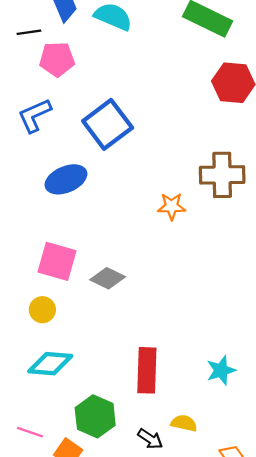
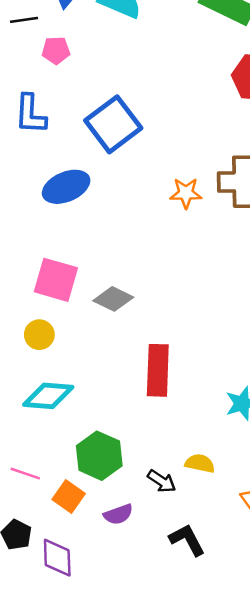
pink pentagon: (57, 59) -> (56, 50), size x0.7
blue L-shape: (35, 115) -> (30, 114), turned -63
orange star: (172, 206) -> (186, 193), moved
red rectangle: (147, 370) -> (158, 370), moved

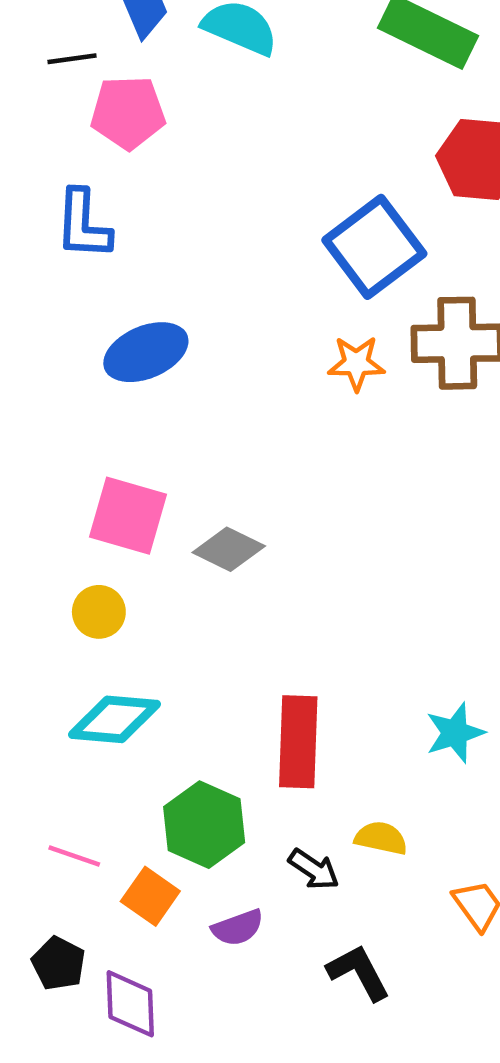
pink pentagon: (56, 50) -> (128, 113), size x1.5
blue square: (113, 124) -> (374, 247), moved
red rectangle: (158, 370) -> (298, 742), moved

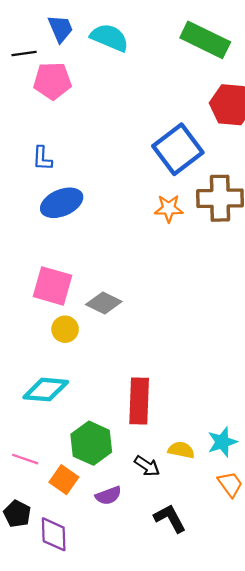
blue L-shape: (83, 224) -> (42, 158), moved, size x0.7
yellow circle: (99, 612) -> (65, 329), moved
cyan star: (455, 733) -> (222, 442), moved

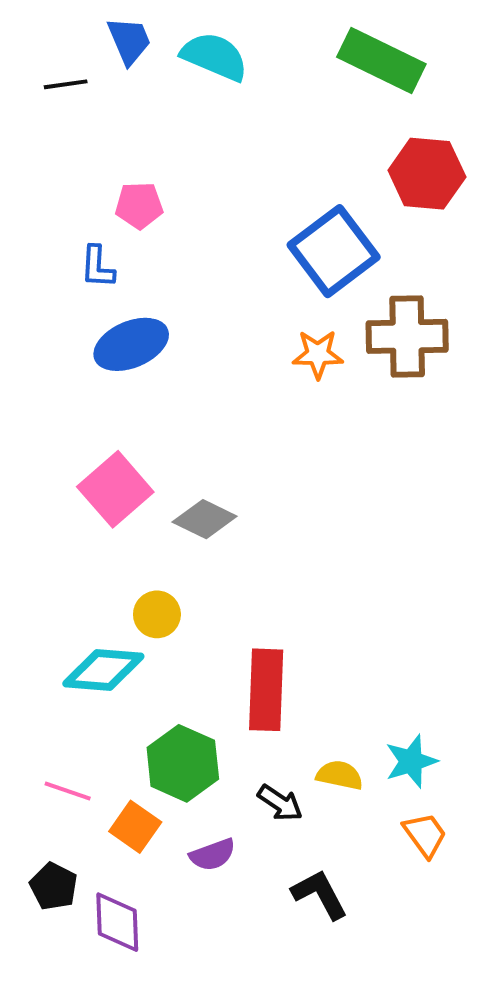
pink pentagon: (53, 81) -> (139, 205), moved, size x0.7
pink square: (53, 286) -> (115, 489), turned 33
yellow circle: (65, 329) -> (157, 614), moved

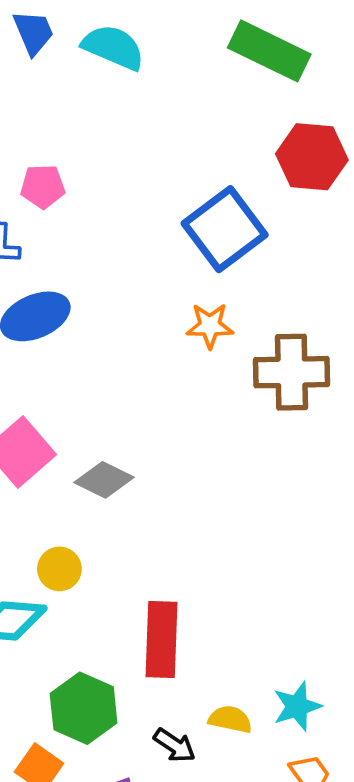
brown cross: (407, 336) -> (292, 372), moved

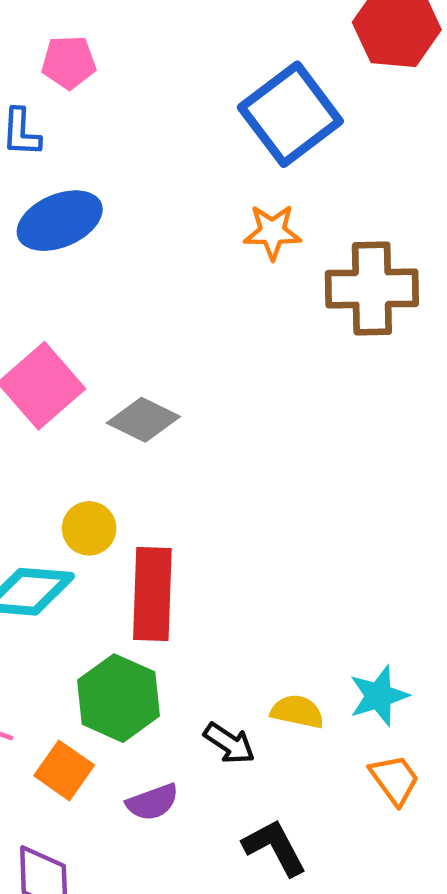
red rectangle: (162, 639) -> (152, 594), moved

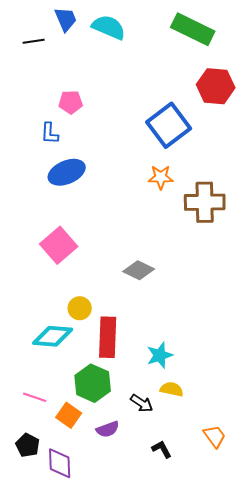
gray diamond: (143, 420) -> (139, 270), moved
cyan star: (379, 696) -> (160, 355), moved
orange trapezoid: (395, 780) -> (215, 436), moved
black L-shape: (275, 847) -> (162, 449), size x0.7

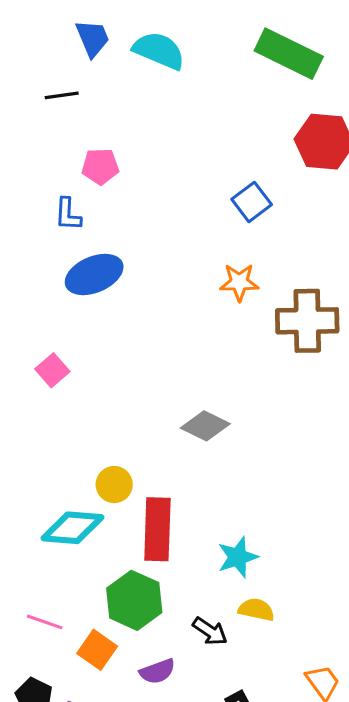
black line: (34, 41) -> (62, 95), moved
blue square: (169, 125) -> (252, 202), size x0.6
pink square: (59, 245) -> (52, 370), moved, size x0.6

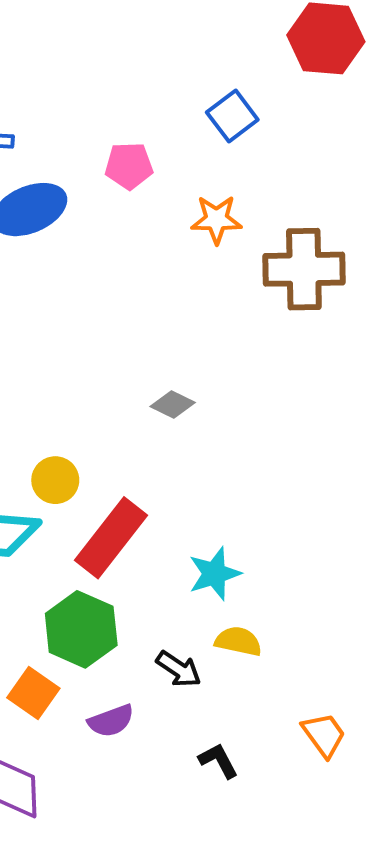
pink pentagon: (100, 166) -> (129, 166), moved
gray diamond: (205, 426) -> (173, 405), size x0.7
red rectangle: (157, 529) -> (111, 538), turned 36

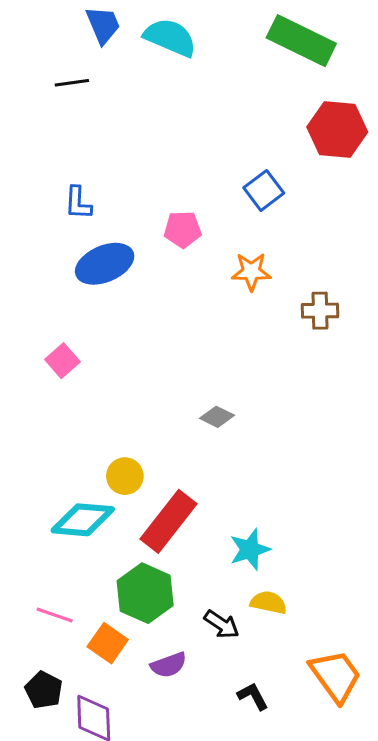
brown cross: (304, 269) -> (320, 311), size x0.6
orange trapezoid: (324, 735) -> (336, 676), size x1.5

